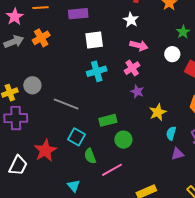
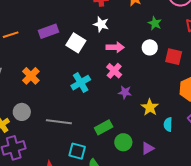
orange cross: (41, 38) -> (31, 76), moved
white square: (94, 40) -> (76, 43), moved, turned -36
purple triangle: (177, 154) -> (148, 148), moved

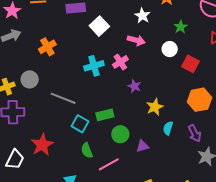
white star: (101, 24) -> (142, 16), moved
pink cross: (114, 71) -> (120, 62), moved
cyan square: (77, 151) -> (80, 124), moved

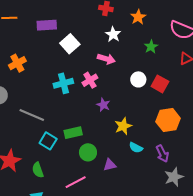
white circle: (170, 49) -> (138, 79), moved
cyan semicircle: (168, 128) -> (136, 148), turned -80
green semicircle: (87, 150) -> (38, 170), moved

